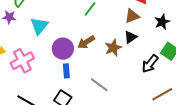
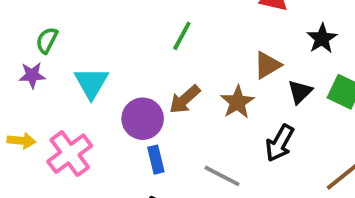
brown triangle: (132, 16) -> (267, 65), moved
black triangle: (131, 37) -> (300, 92), moved
black arrow: (150, 64) -> (280, 143), moved

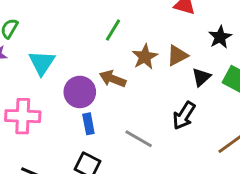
brown arrow: (185, 99) -> (113, 79), turned 60
brown star: (237, 102) -> (145, 57), moved
pink cross: (70, 154) -> (23, 116), turned 36

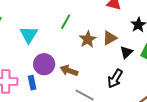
cyan triangle: (42, 63) -> (29, 35), moved
brown arrow: (113, 79) -> (69, 71), moved
blue rectangle: (88, 124) -> (32, 83), moved

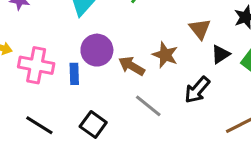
brown triangle: (110, 38) -> (200, 29), turned -49
brown star: (88, 39) -> (165, 55), moved, turned -30

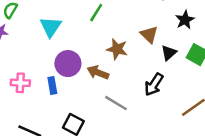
brown star: (165, 55) -> (117, 49), moved
pink cross: (36, 65) -> (20, 83), size x0.7

